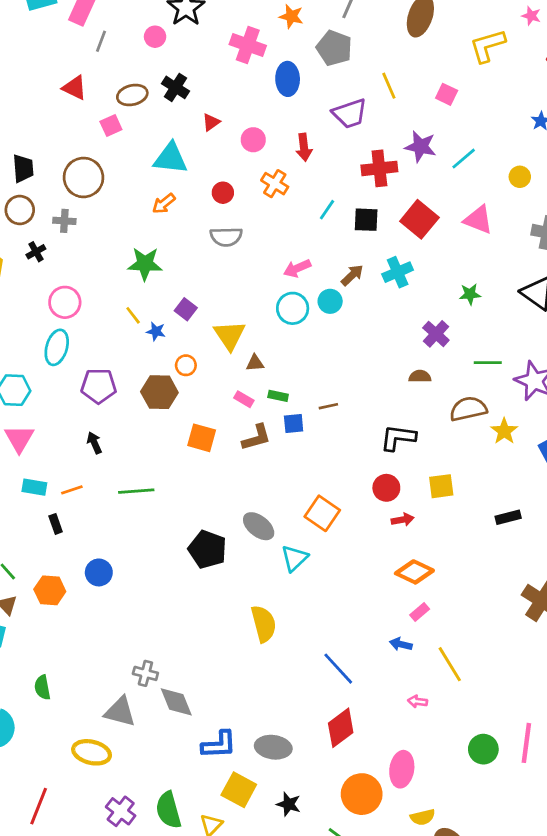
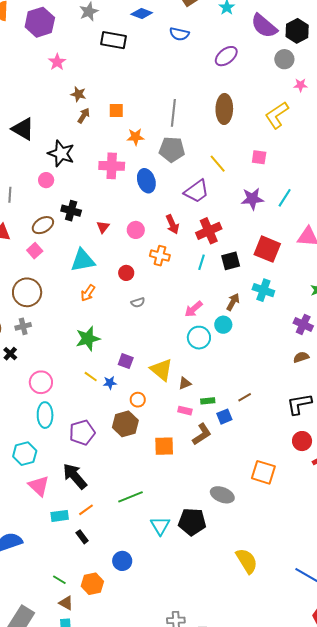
red cross: (379, 168) -> (209, 231), moved
gray semicircle: (226, 237) -> (138, 302), size x0.6
cyan cross: (398, 272) -> (263, 290), turned -30
black arrow: (94, 443) -> (75, 476), moved, size x1.8
cyan triangle: (294, 558) -> (160, 526), moved

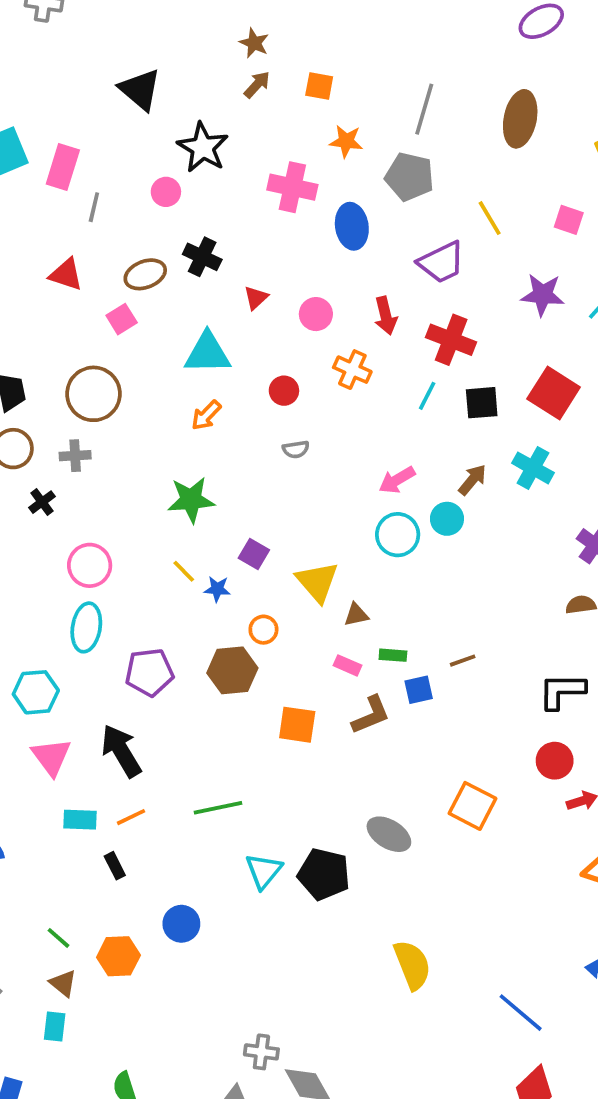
red cross: (209, 231) -> (451, 340), turned 35

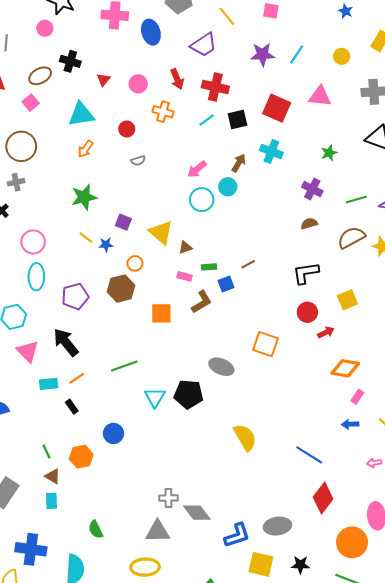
cyan line: (427, 396) -> (207, 120), turned 35
green line: (59, 938) -> (46, 451), turned 32

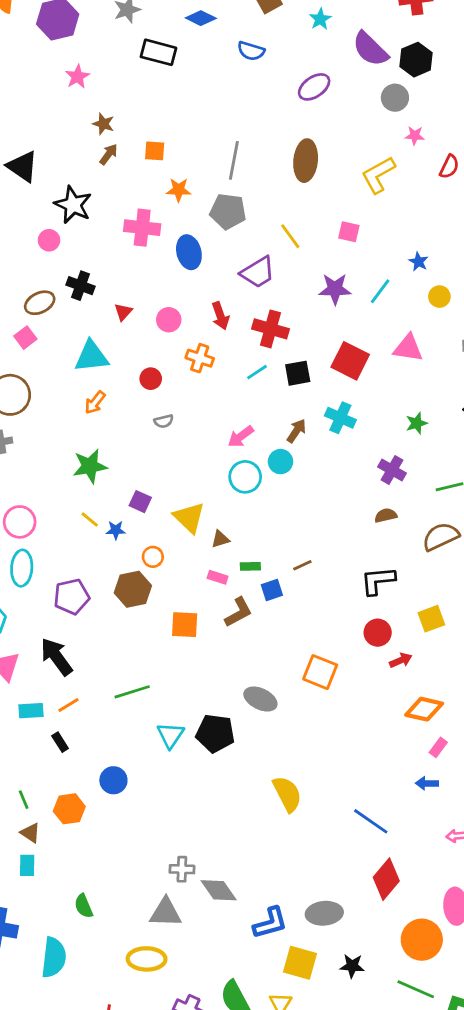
blue star: (346, 11) -> (419, 262), moved

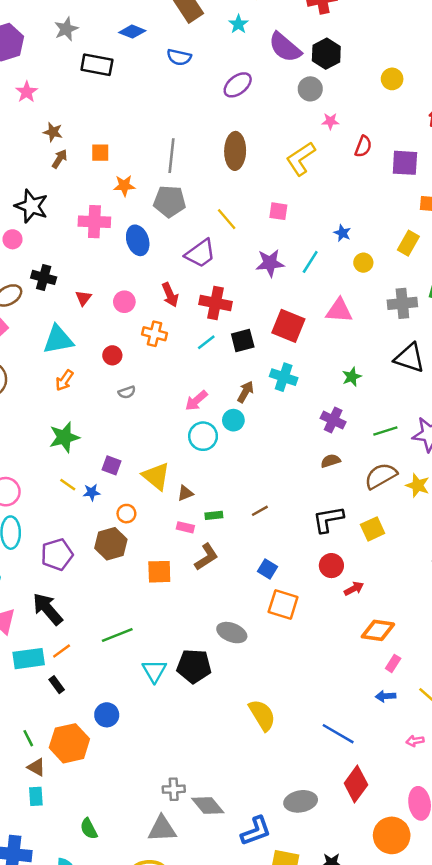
blue square: (272, 590) -> (268, 569), moved, turned -36
yellow square: (431, 619) -> (373, 529), moved
cyan rectangle: (31, 711) -> (29, 659), size x1.4
orange hexagon: (69, 809) -> (69, 743), size x1.4
gray ellipse: (324, 913) -> (301, 801), moved

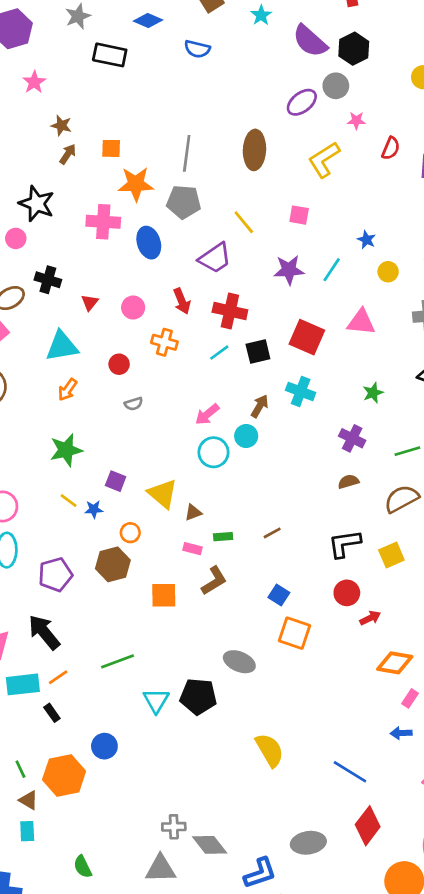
purple ellipse: (238, 85) -> (302, 102), moved
orange star: (124, 186) -> (136, 184), size x1.5

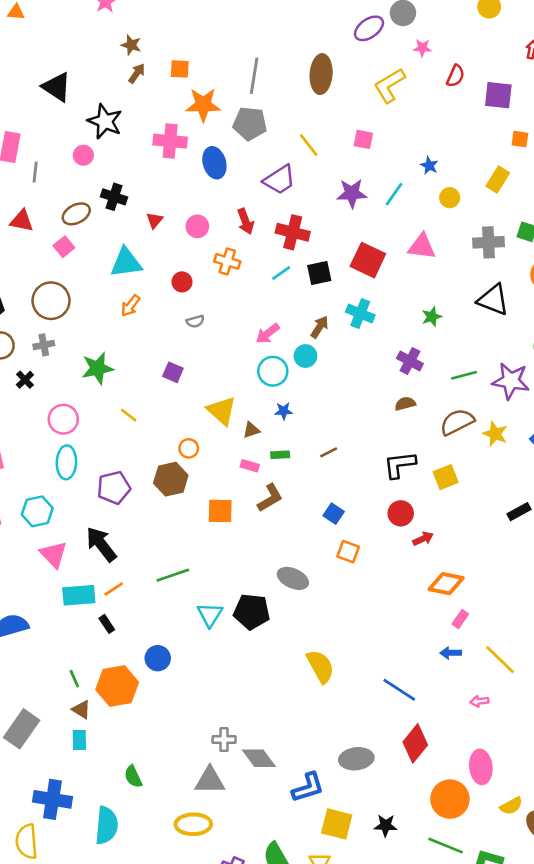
green star: (66, 450) -> (97, 368), moved
purple square: (116, 481) -> (173, 372), moved
blue star: (94, 509) -> (284, 411), moved
orange square: (295, 633) -> (348, 552), size x0.7

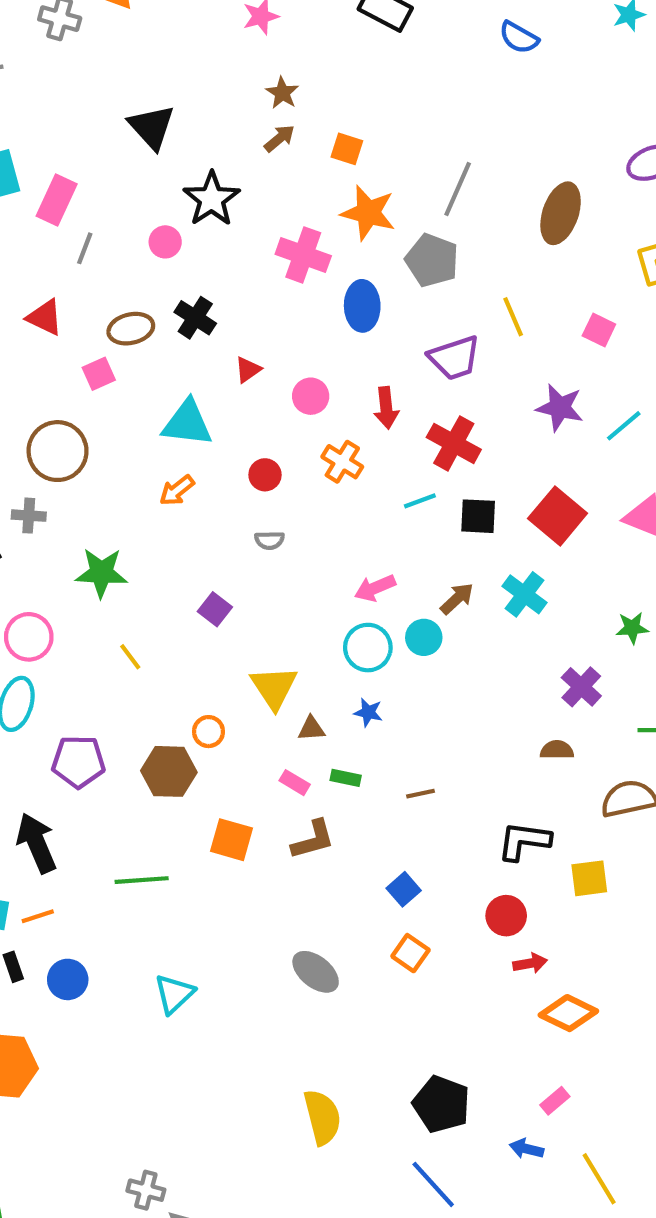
green line: (173, 575) -> (142, 880), moved
orange diamond: (446, 584) -> (568, 1013), moved
black pentagon: (252, 612) -> (441, 1104), moved
blue circle: (158, 658) -> (68, 979), moved

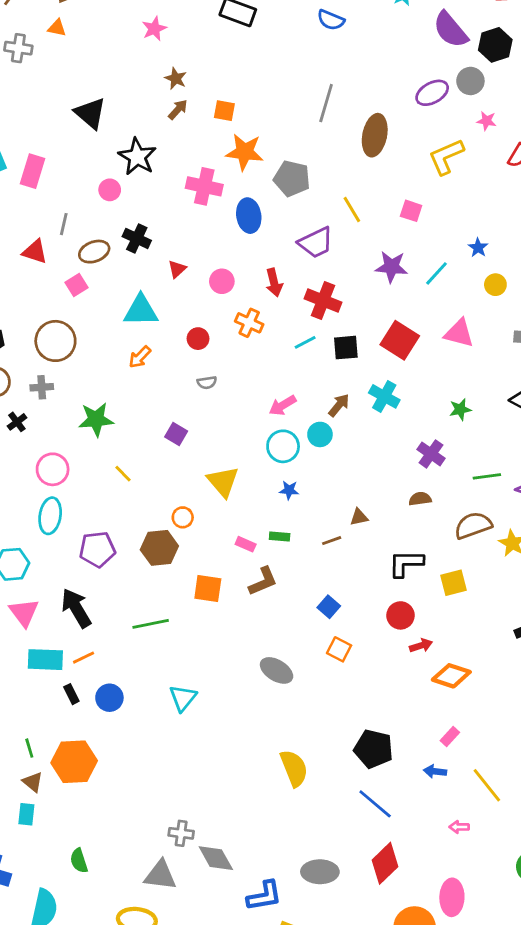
gray line: (458, 189) -> (326, 103), moved
gray line: (85, 248) -> (64, 224), moved
brown triangle: (311, 729) -> (359, 517), moved

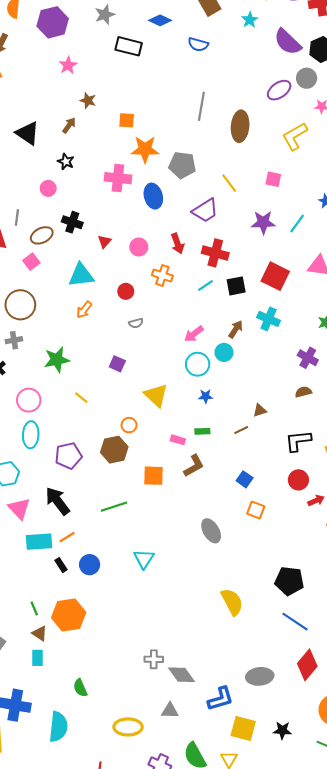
brown arrow: (178, 110) -> (69, 125), moved
black star: (137, 157) -> (66, 162), size x0.6
gray ellipse: (277, 670) -> (211, 531), turned 35
gray triangle: (160, 875) -> (170, 711), moved, size x0.7

